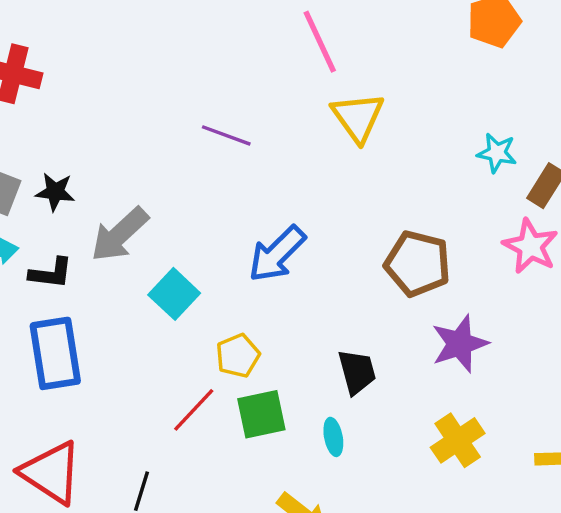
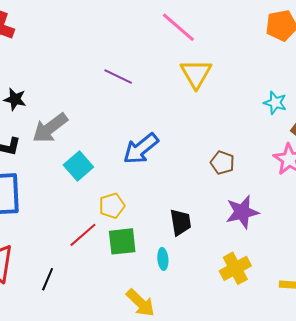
pink line: (320, 42) -> (178, 27), turned -30
brown pentagon: (418, 264) -> (222, 163), size x0.6

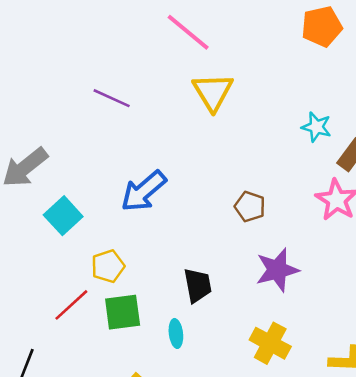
yellow cross: (235, 268) -> (270, 343), turned -32

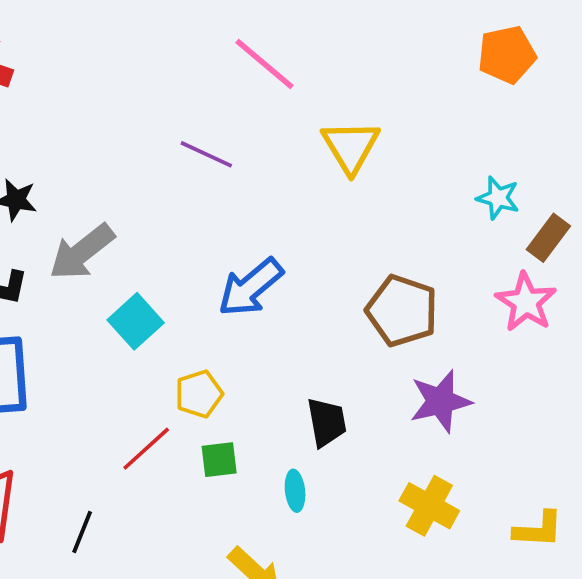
pink line: (188, 32) -> (264, 64), moved
brown pentagon: (250, 207) -> (402, 311), size x1.6
green square: (123, 312) -> (219, 460), size x0.7

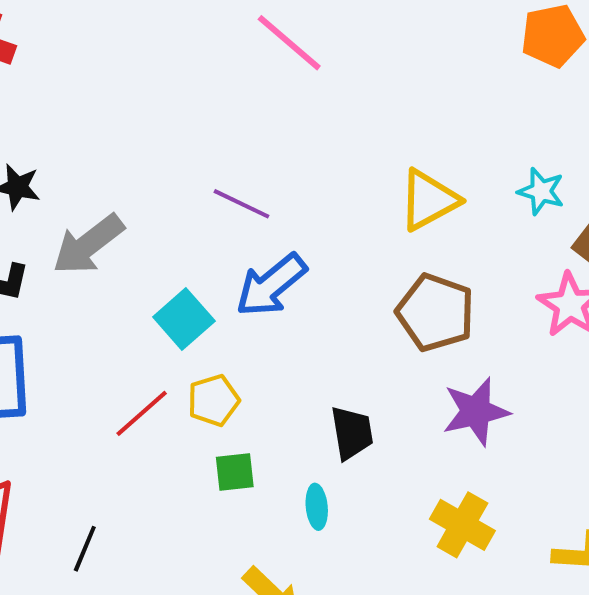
yellow triangle: (351, 146) -> (429, 200), moved, turned 32
purple line: (206, 154) -> (242, 204), moved
cyan square: (136, 321) -> (184, 319), moved
red line: (146, 449) -> (142, 413), moved

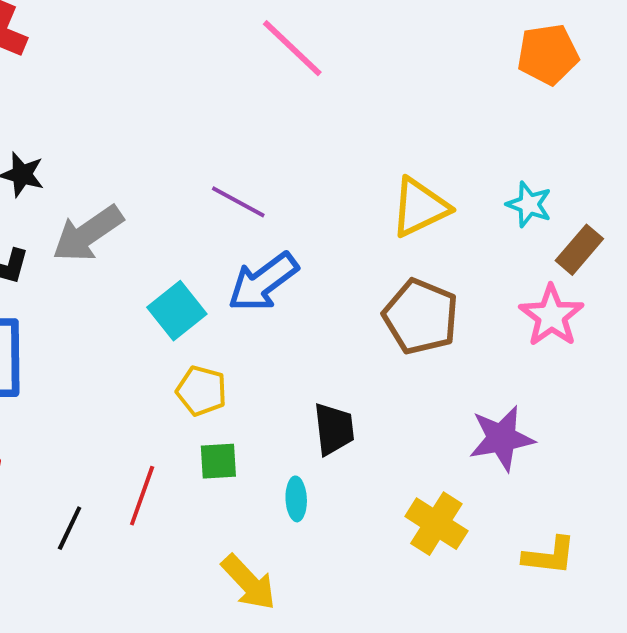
yellow pentagon: (214, 400) -> (202, 391), turned 30
purple star: (476, 411) -> (502, 438), moved
red line: (142, 413) -> (142, 496), moved, turned -32

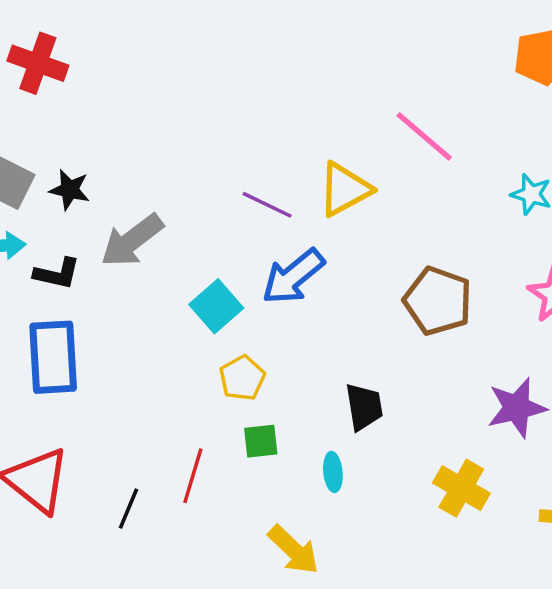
pink line: (292, 48) -> (424, 136), moved
yellow triangle: (420, 207) -> (345, 189), moved
yellow pentagon: (202, 391) -> (242, 378), turned 30

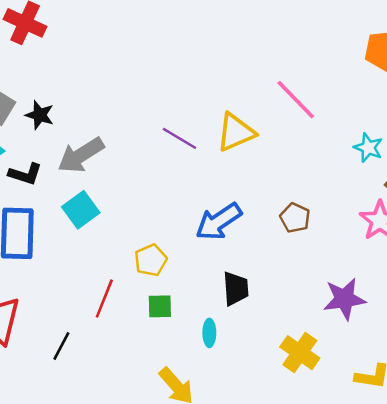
blue arrow: (293, 277) -> (219, 222), moved
brown pentagon: (438, 301) -> (295, 218), size x0.6
cyan square: (216, 306) -> (81, 210), moved
red line: (193, 476) -> (104, 299), moved

